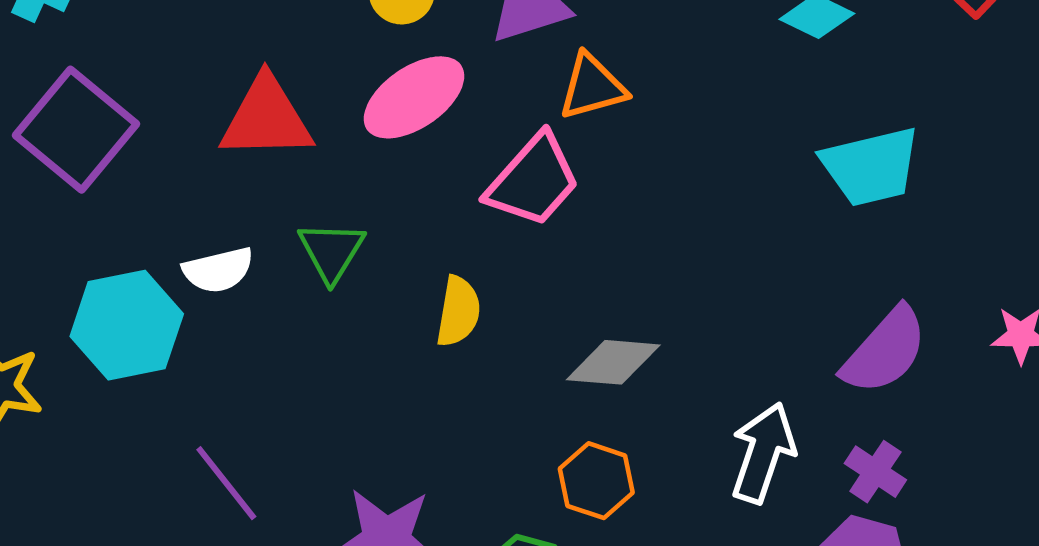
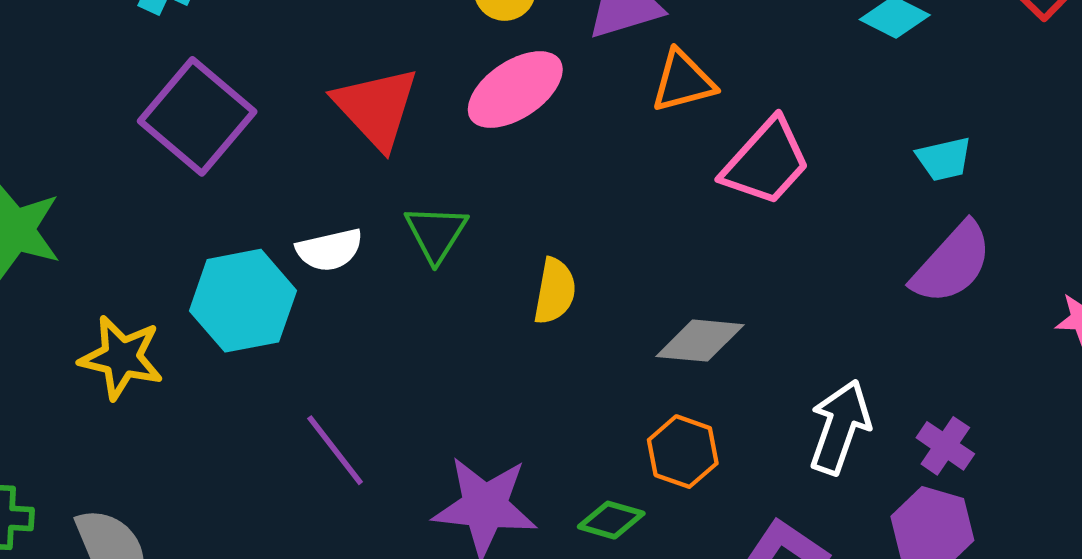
red triangle: (266, 118) -> (376, 108), turned 48
cyan trapezoid: (871, 167) -> (944, 159), size x0.6
pink trapezoid: (533, 181) -> (766, 162), moved
purple semicircle: (885, 351) -> (952, 263), moved

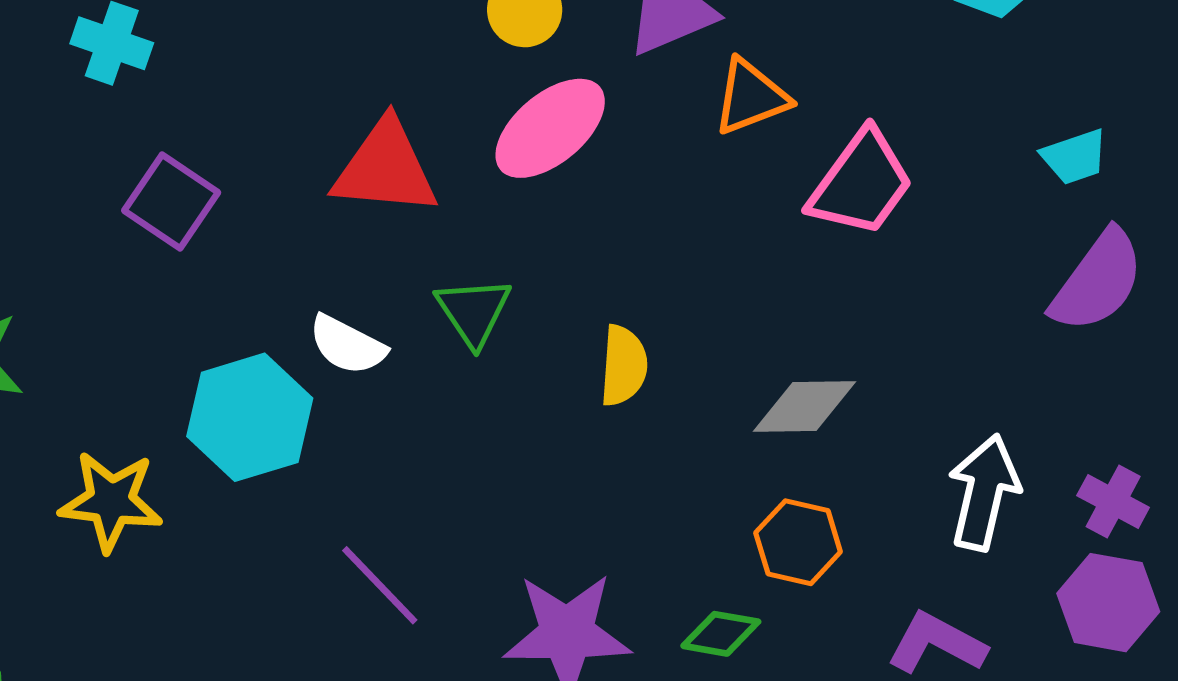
red triangle: (376, 108) -> (385, 168), turned -36
purple square: (197, 116) -> (171, 202), size x0.7
white semicircle: (329, 250) -> (347, 345), turned 46

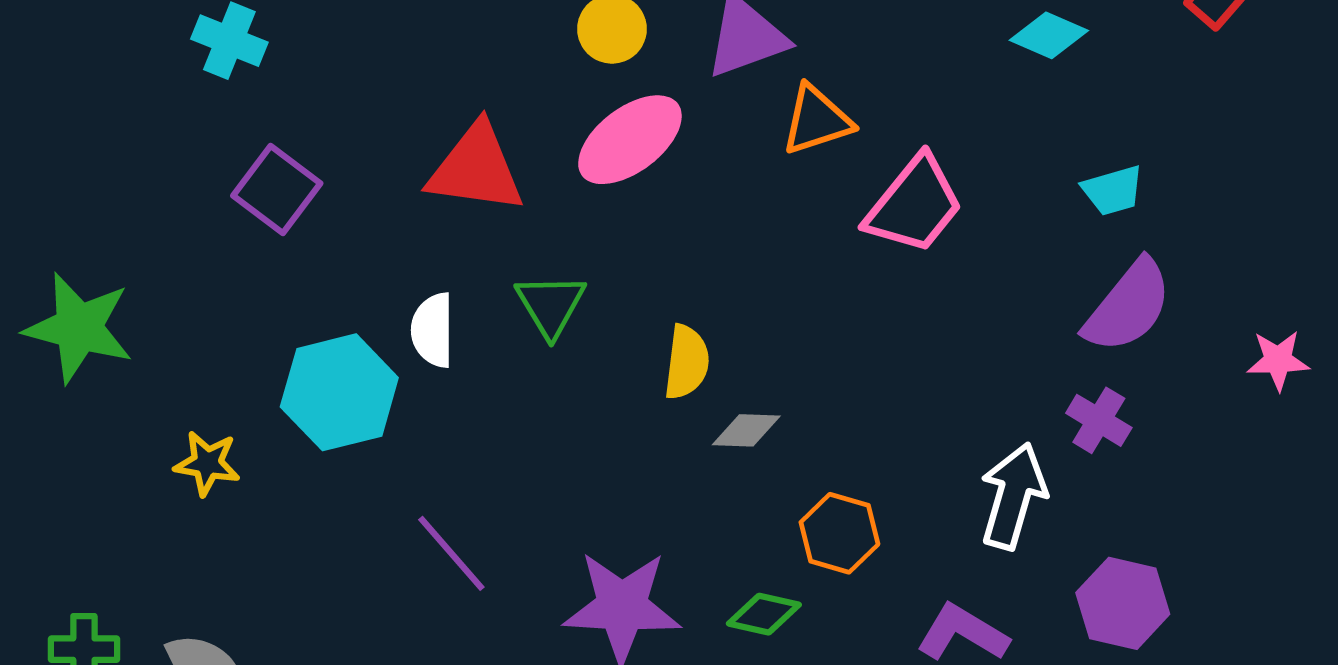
white semicircle: (347, 345) -> (433, 330), turned 60
gray diamond: (804, 406) -> (746, 430), moved, size x0.7
yellow star: (111, 501) -> (207, 463), size x0.7
purple cross: (1113, 502) -> (1099, 420), moved

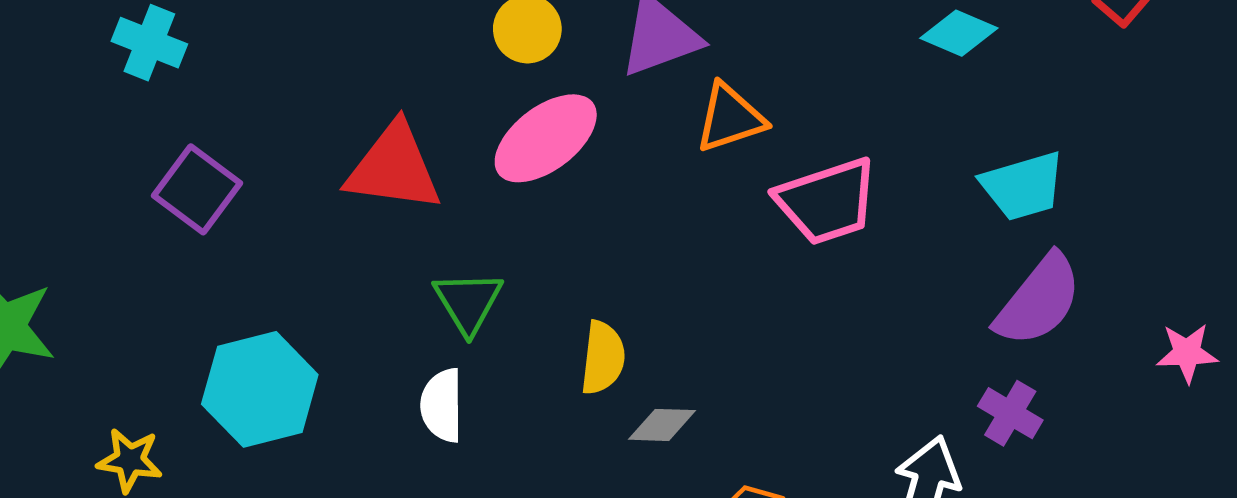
cyan trapezoid: (1113, 190) -> (1023, 186), size x1.4
pink trapezoid: (914, 205) -> (827, 201), turned 33
white semicircle: (433, 330) -> (442, 405), moved

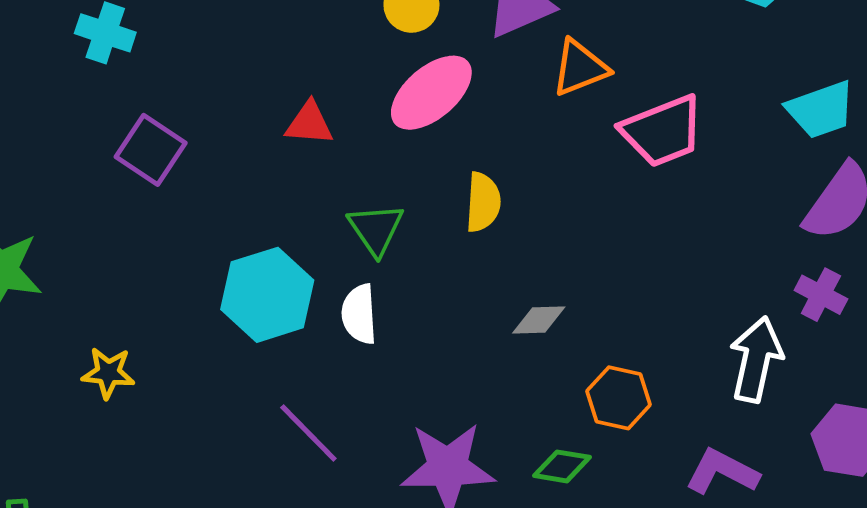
red triangle: (394, 168) -> (309, 123), size x0.6
yellow semicircle: (603, 358) -> (483, 202), moved
cyan hexagon: (260, 389) -> (267, 295), moved

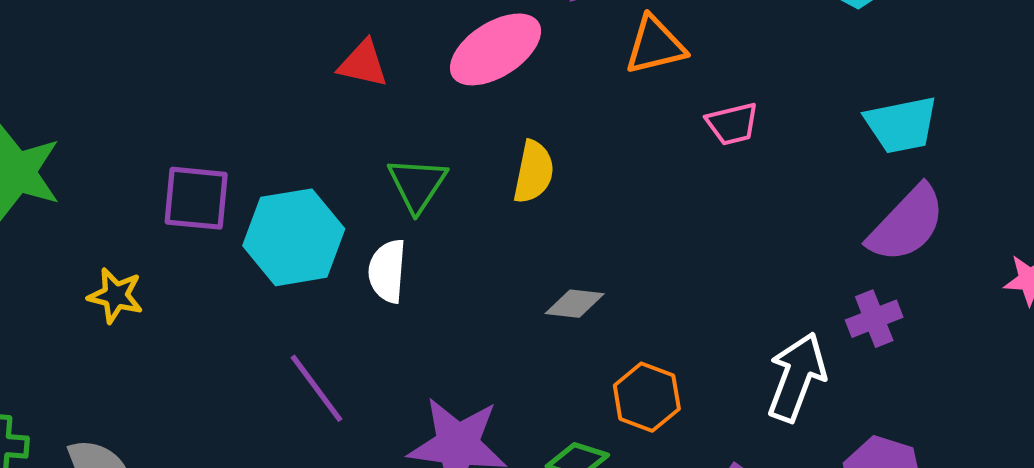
pink trapezoid: (663, 131) -> (732, 124), size x0.6
purple square: (151, 150) -> (196, 198), moved, turned -36
purple cross: (821, 295) -> (874, 319), turned 33

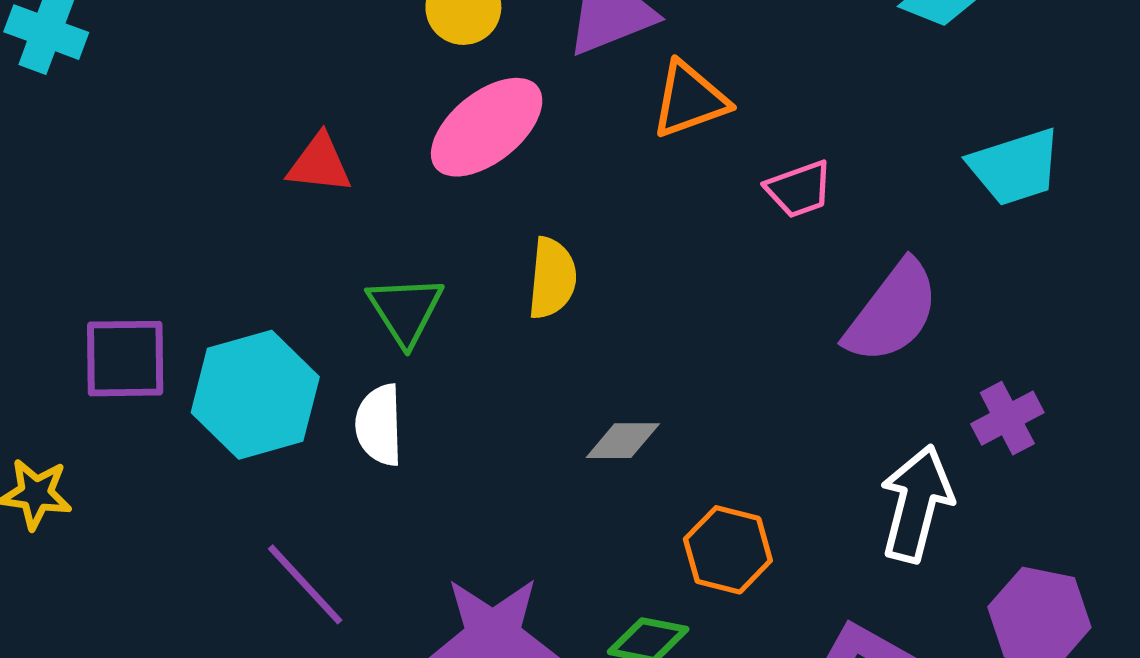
purple semicircle: (907, 224) -> (892, 312), moved

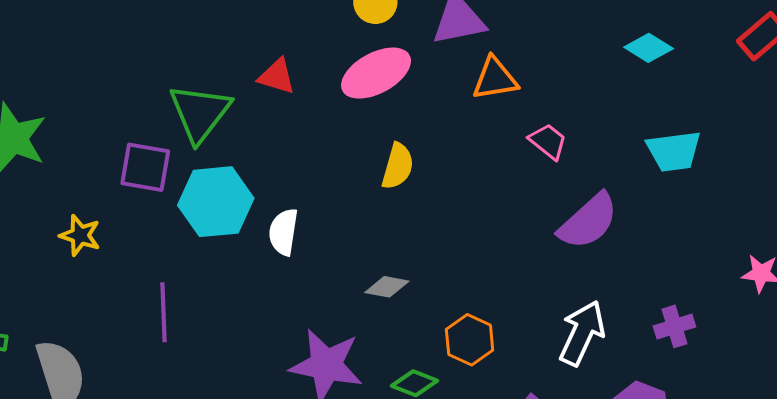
pink trapezoid: (799, 189) -> (548, 141), turned -132
green triangle: (405, 310) -> (200, 113), moved, size x1.4
purple cross: (1007, 418) -> (674, 326), moved
gray diamond: (623, 441) -> (387, 287), moved
purple line: (305, 584) -> (163, 312), moved, turned 30

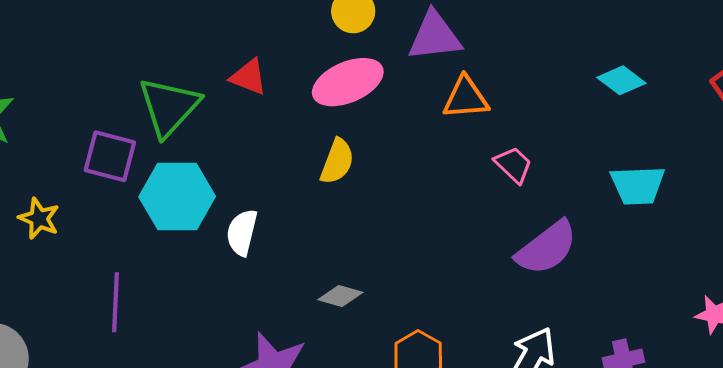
yellow semicircle: (398, 166) -> (337, 161), moved

